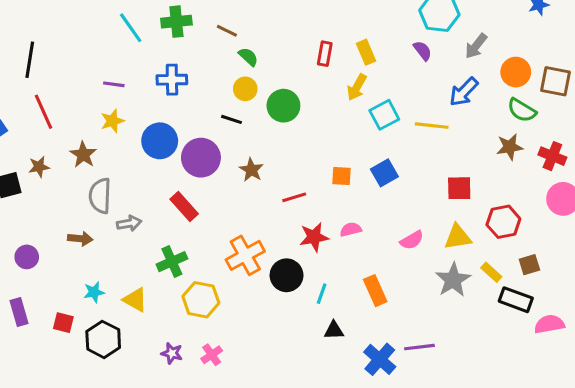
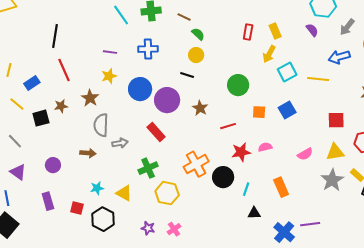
blue arrow: (464, 92) -> (339, 57), turned 30
green circle: (283, 106) -> (238, 85), moved

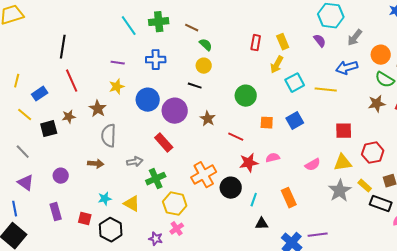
red line: (228, 126) -> (236, 137), turned 42
gray arrow: (120, 143) -> (135, 162), moved
pink cross: (174, 229) -> (177, 229), moved

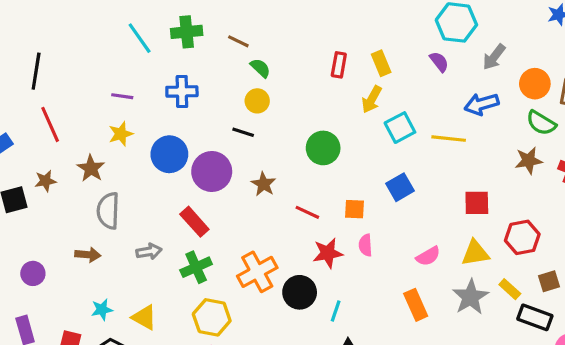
orange square: (267, 123) -> (354, 209), moved
pink semicircle: (273, 158) -> (365, 245), turned -80
green cross: (156, 179) -> (196, 267), moved
orange rectangle: (289, 198) -> (416, 305), moved

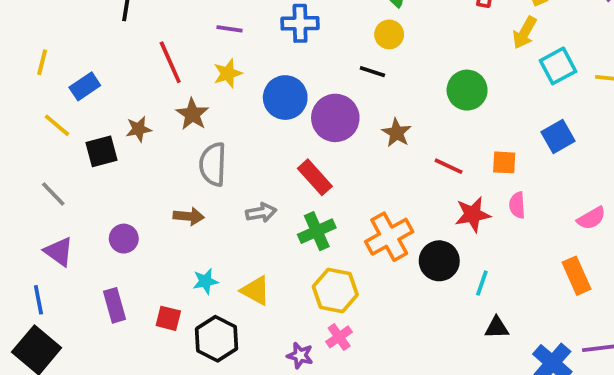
red line: (50, 124) -> (170, 62), moved

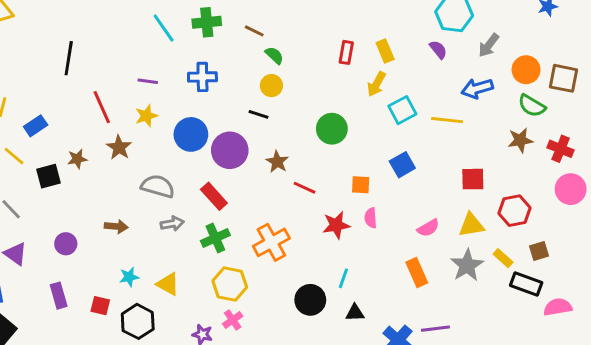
gray semicircle: (213, 164) -> (158, 186), moved, turned 104
red line: (449, 166) -> (305, 188), moved
black circle: (439, 261) -> (310, 300), moved

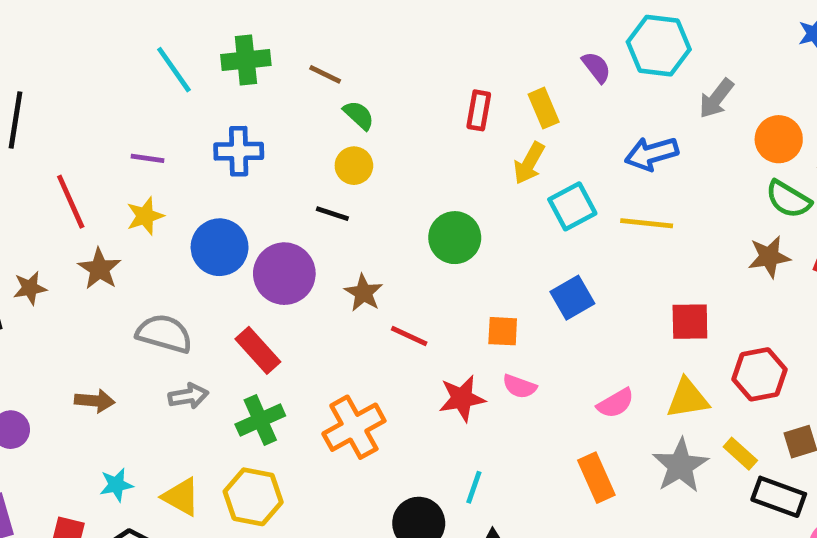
purple semicircle: (438, 50) -> (596, 67), moved
blue arrow: (477, 88) -> (652, 154), moved
pink semicircle: (371, 218) -> (520, 386), turned -66
yellow hexagon: (230, 284) -> (253, 497), moved

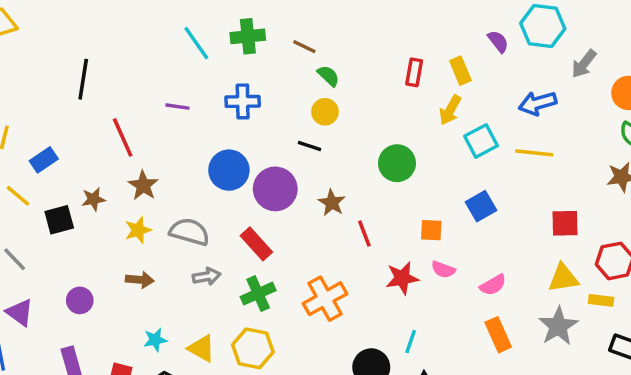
yellow star: (145, 216) -> (138, 230), moved
red line: (409, 336) -> (364, 234), turned 44
pink semicircle: (616, 403) -> (493, 285), moved
yellow rectangle: (740, 454) -> (601, 300), moved, turned -35

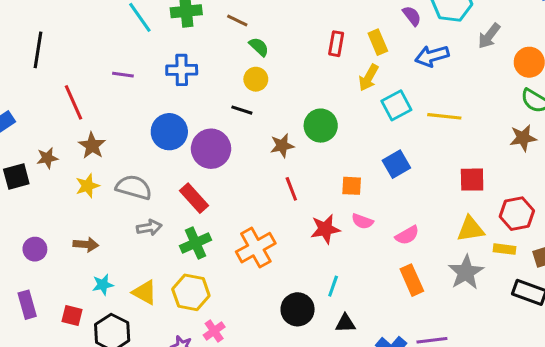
blue arrow: (538, 103) -> (432, 56), moved
brown star: (332, 203) -> (282, 146), moved, turned 30
brown arrow: (140, 280) -> (86, 244), moved

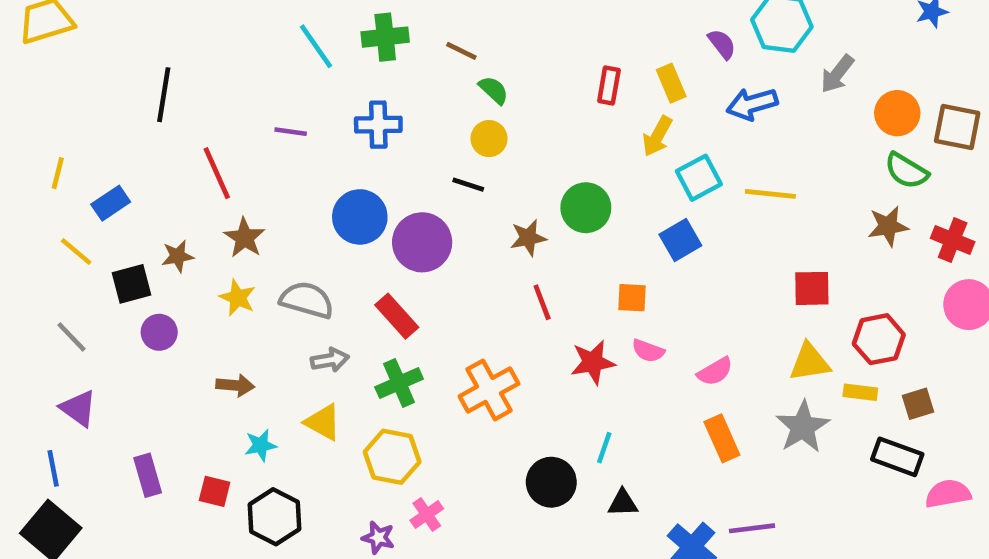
blue square: (396, 164) -> (680, 240), moved
yellow star: (87, 186) -> (238, 298), turned -30
purple circle: (35, 249) -> (159, 332), moved
yellow triangle: (145, 292) -> (323, 422), moved

